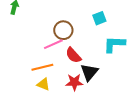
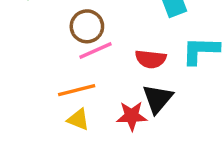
brown circle: (63, 30) -> (87, 26), moved
red semicircle: (73, 55) -> (151, 59), moved, turned -42

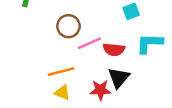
pink line: (96, 50) -> (89, 43), moved

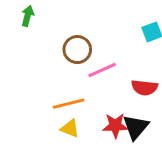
red semicircle: (114, 49) -> (145, 88), moved
black triangle: (119, 78) -> (136, 127), moved

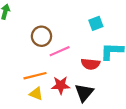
red star: (115, 126) -> (61, 85), moved

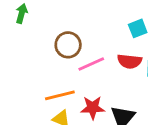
red semicircle: (90, 64) -> (130, 61), moved

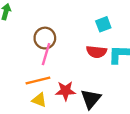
pink line: (91, 64) -> (46, 54), moved, turned -50

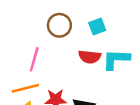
brown circle: (45, 38) -> (59, 25), moved

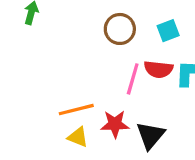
pink line: (34, 59) -> (133, 79), moved

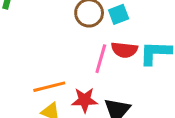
cyan square: (168, 31) -> (119, 14), moved

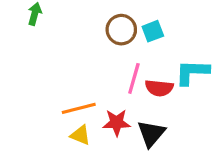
red semicircle: (124, 50) -> (159, 88), moved

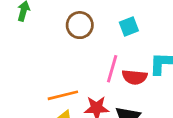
brown circle: (121, 30) -> (80, 25), moved

